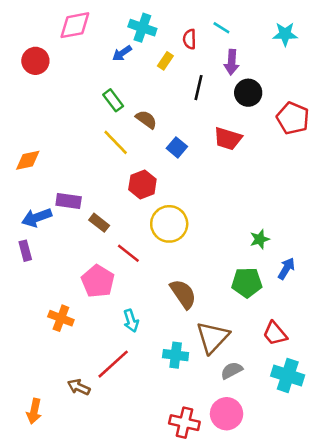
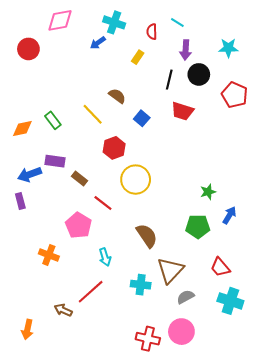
cyan star: (285, 34) -> (228, 48), moved
yellow rectangle: (165, 61) -> (138, 57), moved
black line: (198, 88) -> (169, 80), moved
green rectangle: (113, 100) -> (53, 120), moved

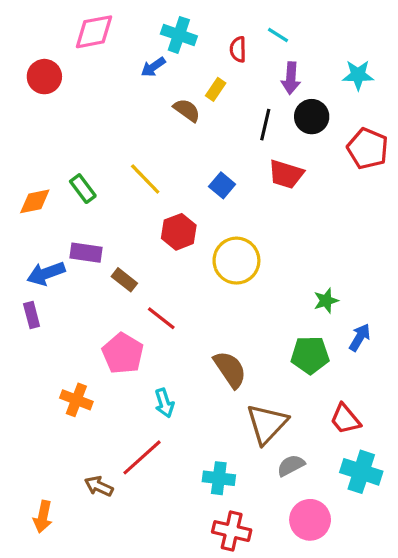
brown semicircle: (117, 96) -> (187, 110), moved
yellow circle: (136, 180) -> (236, 261), moved
cyan cross: (141, 285) -> (219, 478), moved
pink circle: (181, 332) -> (310, 520), moved

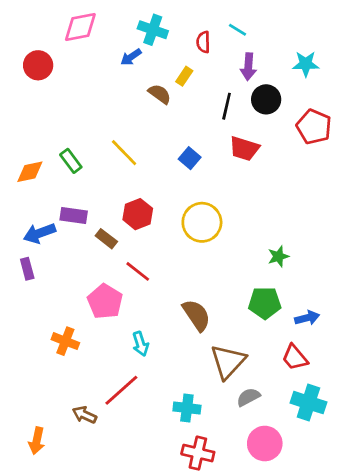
red hexagon: (179, 232) -> (138, 214), moved
blue arrow: (360, 337) -> (307, 318), moved, turned 45

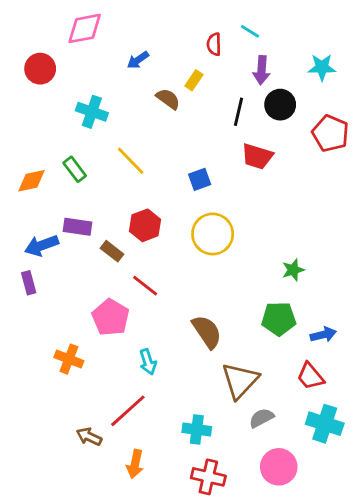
cyan cross: (153, 30) -> (92, 112), moved
blue square: (190, 158) -> (200, 179), moved, turned 30
orange arrow: (37, 441) -> (135, 464), moved

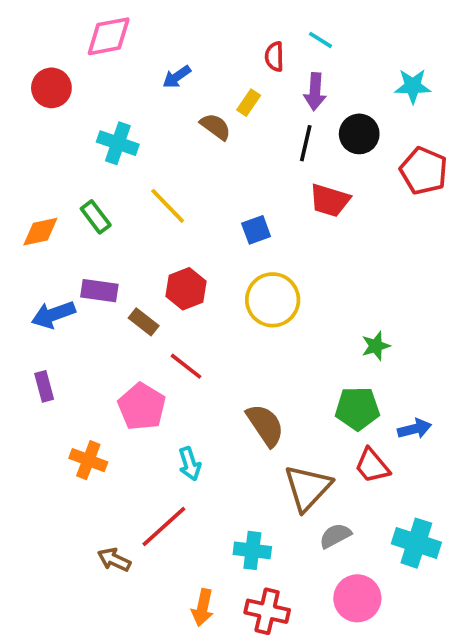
purple arrow: (261, 70) -> (315, 92), moved
purple rectangle: (29, 283) -> (44, 386), moved
red trapezoid: (310, 376) -> (372, 466), moved
orange arrow: (135, 464) -> (203, 608), moved

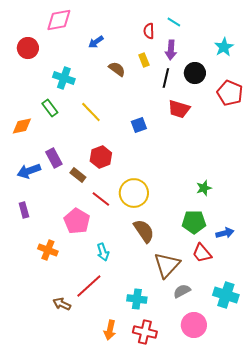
cyan star: (413, 86) -> (224, 47), turned -30
yellow rectangle: (249, 103) -> (144, 60), moved, turned -56
green rectangle: (96, 217) -> (50, 108), moved
purple rectangle: (99, 291) -> (54, 158), turned 54
yellow circle: (273, 300) -> (134, 193), moved

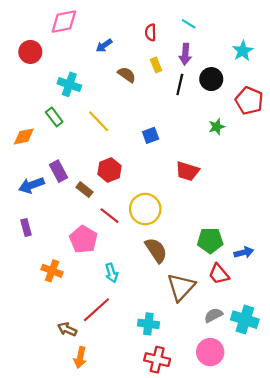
red semicircle: (149, 31) -> (151, 32), moved
red trapezoid: (179, 109) -> (187, 171), moved
green star: (204, 188) -> (217, 127), moved
gray semicircle: (182, 291) -> (213, 315), moved
orange arrow: (110, 330) -> (80, 357), moved

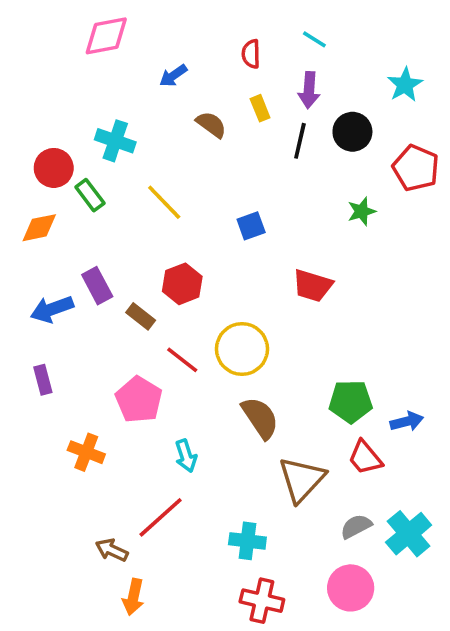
red circle: (30, 52) -> (54, 168), moved
cyan cross: (245, 320) -> (409, 534), turned 32

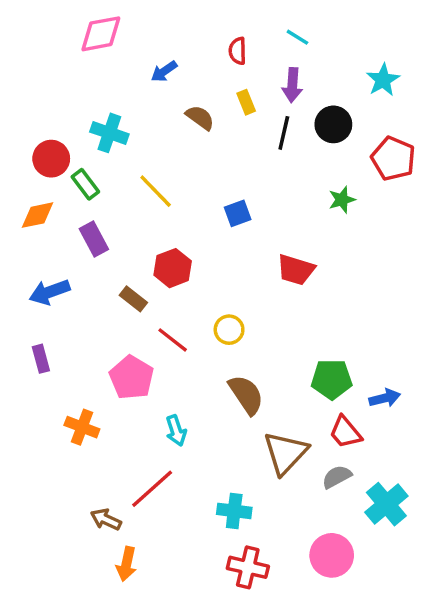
purple rectangle: (97, 286) -> (94, 239), moved
yellow circle: (242, 349) -> (229, 330), size x0.6
gray semicircle: (356, 526) -> (337, 477), moved

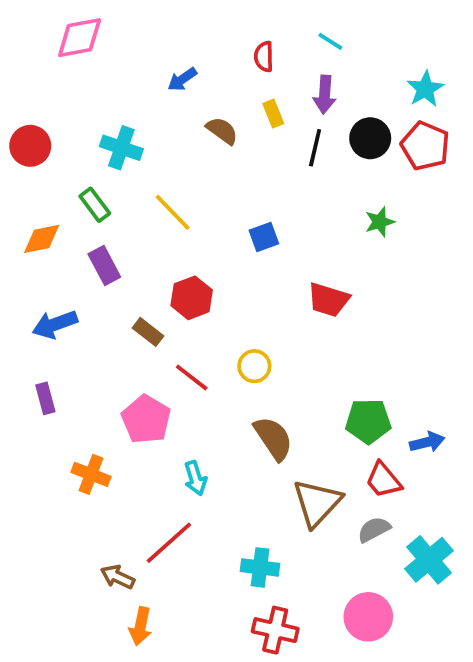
pink diamond: (101, 34) -> (80, 38), moved
red circle: (51, 159) -> (30, 146), moved
red pentagon: (393, 159) -> (425, 146), moved

